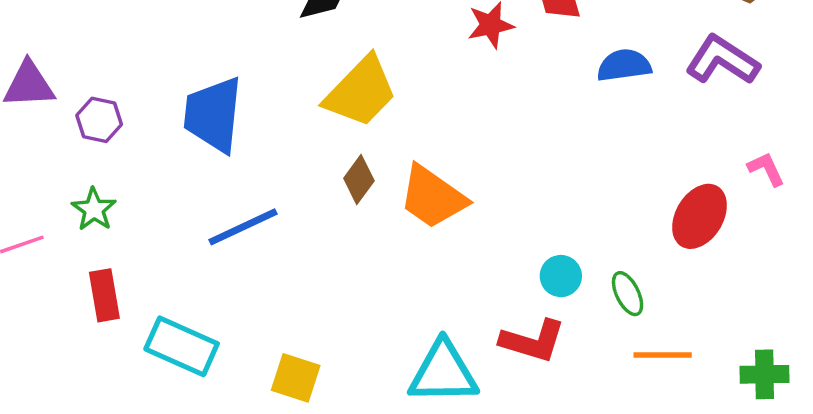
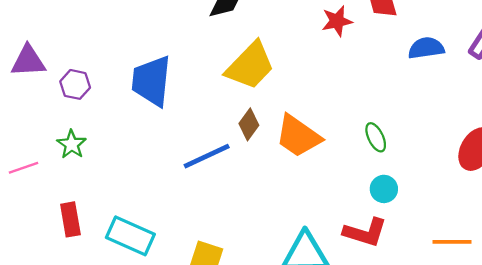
blue line: (243, 227) -> (207, 156), moved
green ellipse: (628, 294) -> (376, 137), moved
red rectangle: (104, 295) -> (70, 219), moved

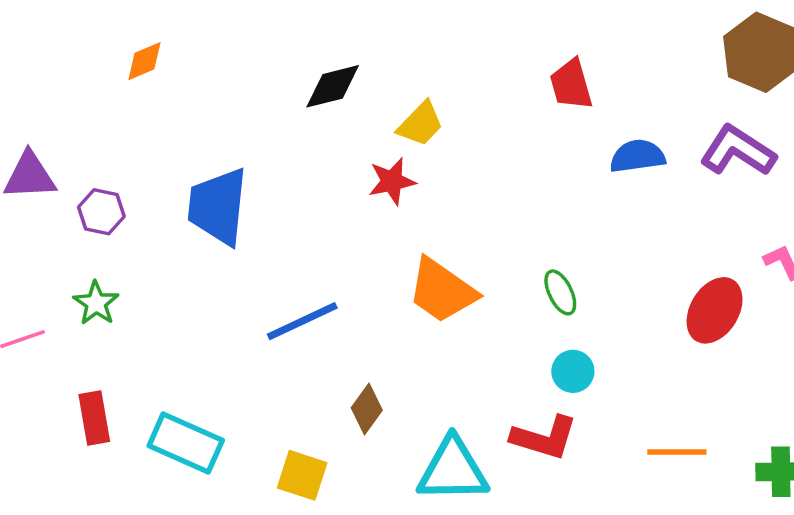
red star: (337, 21) -> (392, 181), moved
yellow trapezoid: (250, 66) -> (421, 124), moved, size x0.6
brown diamond: (249, 124) -> (367, 409), moved

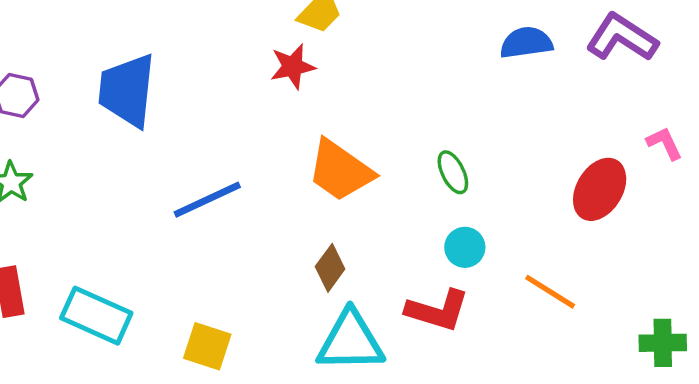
brown diamond: (367, 409) -> (330, 268), moved
orange line: (677, 452) -> (550, 292), moved, turned 32

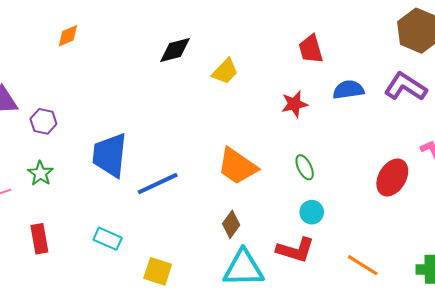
red star: (293, 67) -> (294, 104), moved
blue trapezoid: (127, 90) -> (110, 155), moved
orange line: (550, 292) -> (363, 265), moved
cyan rectangle: (96, 316) -> (108, 239), moved, size x0.7

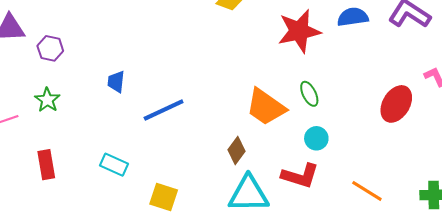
red star: (294, 104) -> (299, 31), size x1.6
blue trapezoid: (110, 155) -> (116, 82), size x0.5
orange trapezoid: (237, 166) -> (266, 107), moved

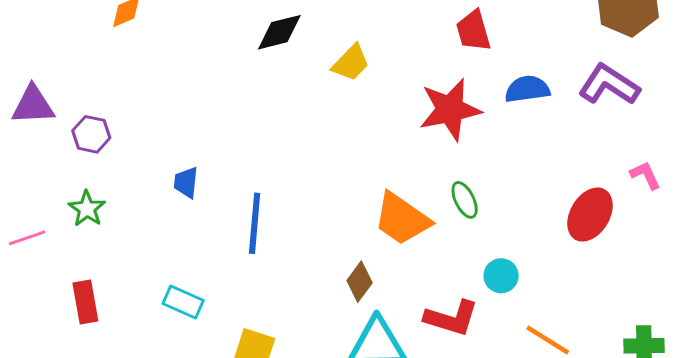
blue line: (164, 110) -> (255, 223), turned -60
cyan circle: (316, 138) -> (501, 276), moved

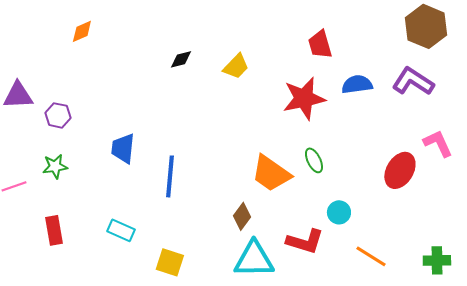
black diamond: (279, 32) -> (181, 59), moved, size x0.7
pink L-shape: (645, 175) -> (438, 143), size x1.4
blue trapezoid: (186, 182) -> (123, 148), size x1.4
green star: (87, 209) -> (55, 166), turned 30

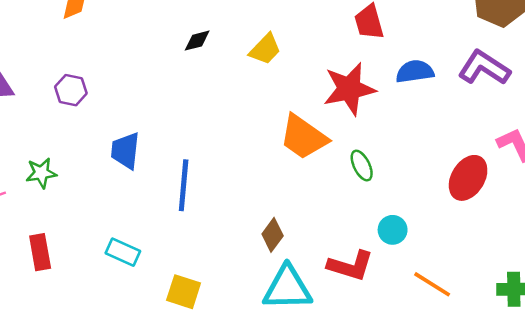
purple hexagon: (58, 115) -> (71, 90), moved
orange trapezoid: (271, 173) -> (304, 137), moved

